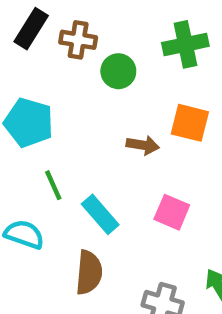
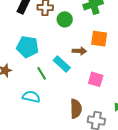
cyan rectangle: (100, 214) -> (62, 64), moved
brown semicircle: (89, 272) -> (76, 109), moved

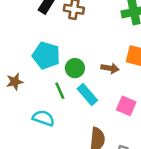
green circle: (65, 19) -> (75, 68), moved
cyan rectangle: (62, 64) -> (87, 94), moved

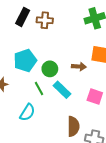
cyan pentagon: (46, 55) -> (25, 60), turned -30
cyan semicircle: (43, 118) -> (27, 112), turned 108

